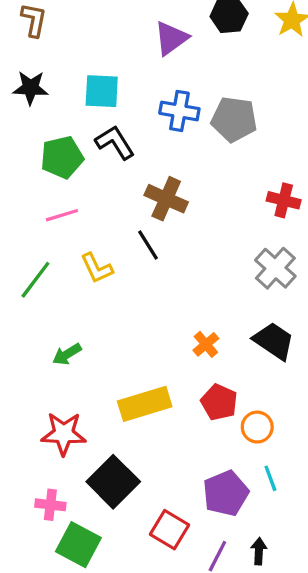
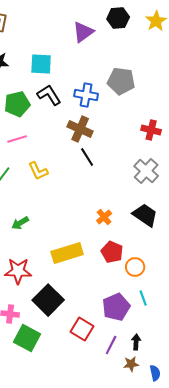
blue cross: (179, 111) -> (86, 95), moved
black line: (148, 245) -> (87, 157), moved

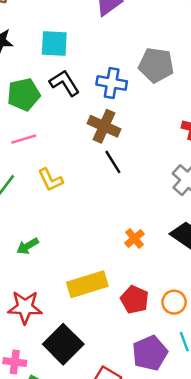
red pentagon: (112, 252) -> (135, 300), moved

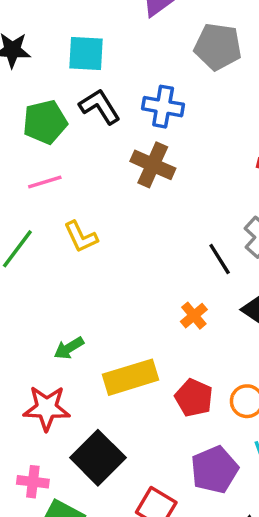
gray pentagon: (156, 65) -> (218, 47), moved
black line: (113, 162) -> (220, 259), moved
green arrow: (28, 246) -> (69, 348), moved

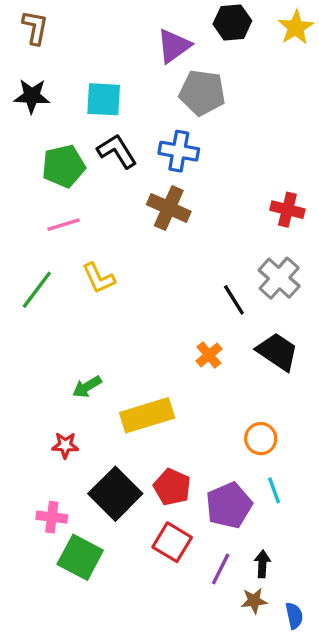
gray pentagon: (218, 47) -> (202, 93), moved
red pentagon: (194, 398) -> (172, 487), moved
red star: (47, 408) -> (65, 445), size x0.6

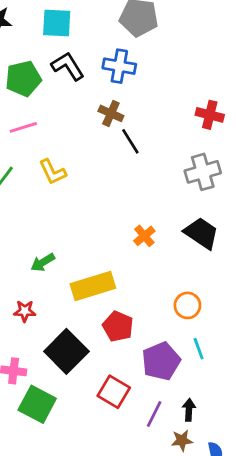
brown cross: (169, 208) -> (111, 113), size x0.7
gray cross: (279, 278) -> (203, 172), turned 32
black line: (234, 300) -> (130, 141), moved
red pentagon: (172, 487) -> (118, 326), moved

